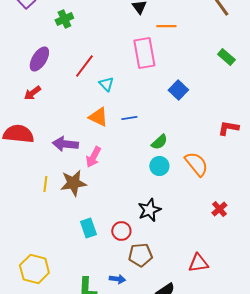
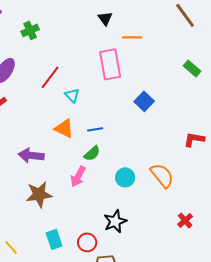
green semicircle: (159, 142) -> (92, 153), moved
pink arrow: (93, 157) -> (78, 176), moved
yellow line: (45, 184) -> (11, 247), moved, turned -49

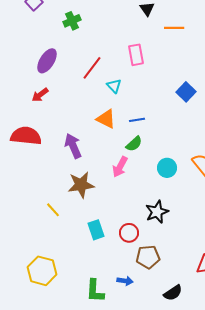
pink rectangle: (110, 64) -> (136, 55), moved, size x0.7
purple arrow: (31, 155) -> (73, 146), turned 60
yellow line: (11, 247) -> (53, 210), moved

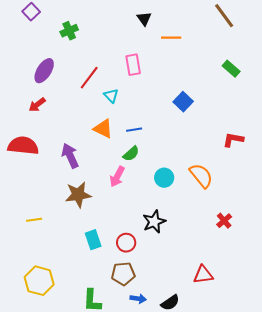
yellow line: (53, 210) -> (34, 220), moved, turned -56
brown pentagon: (148, 257) -> (123, 274), moved
blue arrow: (125, 281) -> (138, 299), moved

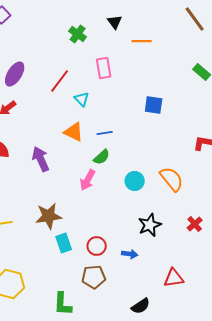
green cross: (69, 31) -> (78, 34), moved, turned -30
blue square: (183, 102) -> (154, 105), turned -36
brown star: (78, 195) -> (49, 216), moved
black star: (154, 222) -> (150, 225), moved
blue arrow: (138, 299) -> (130, 254), moved

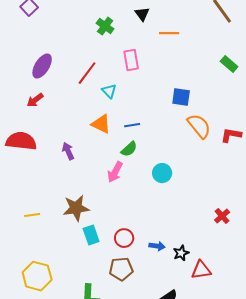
purple arrow: (41, 159) -> (68, 151), size x0.7
orange semicircle: (172, 179) -> (199, 126), moved
black star: (150, 225) -> (181, 253), moved, size x0.7

